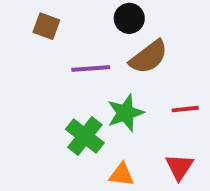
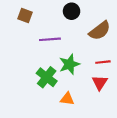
brown semicircle: (149, 57) -> (100, 31), moved
red triangle: (179, 167) -> (100, 83), moved

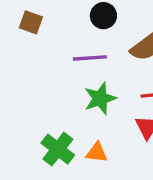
purple line: (50, 39) -> (90, 58), moved
green cross: (47, 77) -> (58, 149), moved

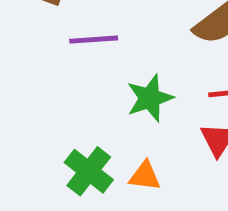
purple line: (90, 58) -> (94, 40), moved

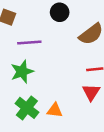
green star: (150, 98) -> (22, 72), moved

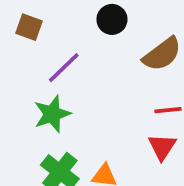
purple line: (29, 43) -> (64, 68), turned -40

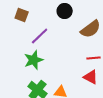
red triangle: (162, 147) -> (91, 77), turned -35

